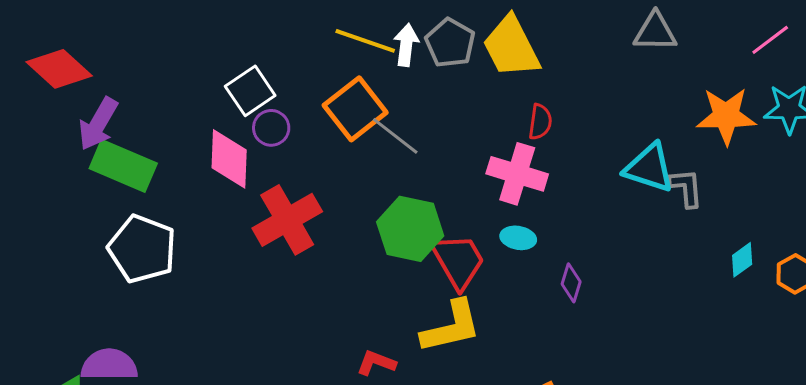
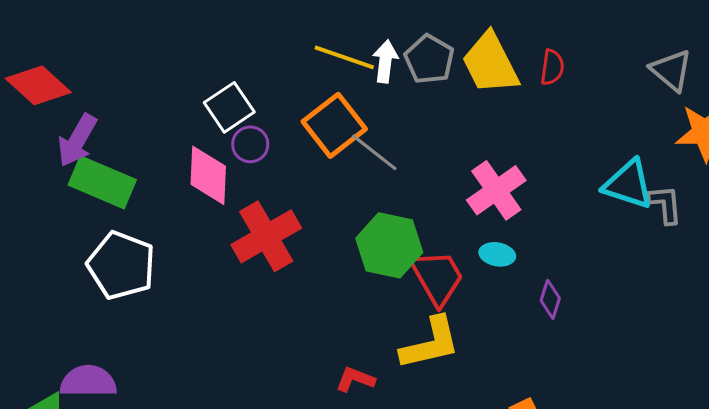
gray triangle: (655, 32) -> (671, 70), moved, turned 39
red semicircle: (540, 122) -> (552, 67), moved
pink cross: (517, 174) -> (496, 190), turned 38

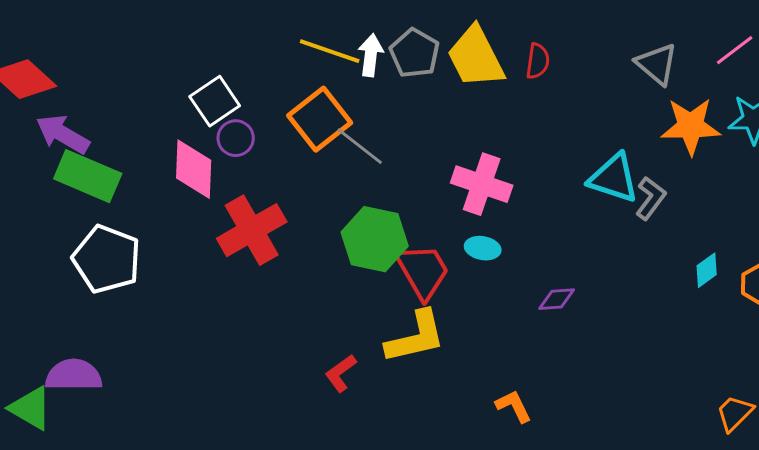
purple arrow: (77, 140) -> (63, 134), turned 90
pink cross: (496, 190) -> (482, 184), turned -36
gray L-shape: (665, 204) -> (651, 198), turned 42
purple diamond: (550, 299) -> (557, 299), moved, turned 69
red L-shape: (355, 379) -> (341, 373), turned -57

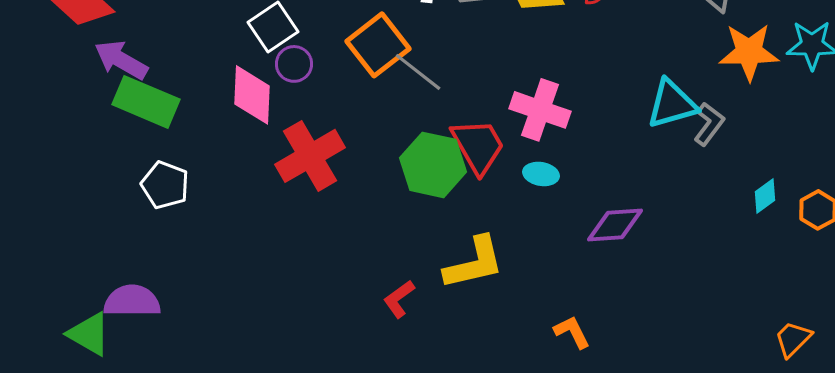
cyan triangle: (614, 178) -> (672, 104), turned -34
white pentagon: (107, 259) -> (165, 185), size x0.7
red trapezoid: (423, 271) -> (478, 146), moved
purple diamond: (557, 299) -> (615, 225), size x1.5

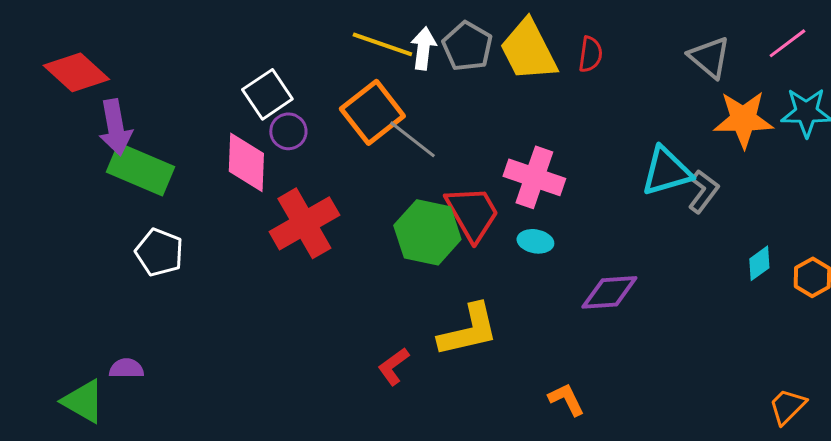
purple arrow: (121, 60) -> (115, 127), turned -130
purple semicircle: (132, 301) -> (126, 368), size x0.6

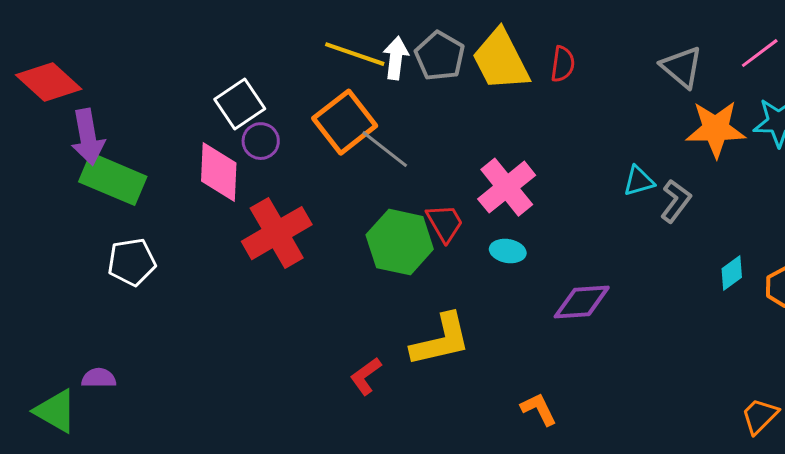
cyan triangle: (666, 171) -> (639, 181), size x0.6
pink cross: (534, 177) -> (507, 187), turned 32
red trapezoid: (472, 213) -> (445, 223), size x0.7
white pentagon: (159, 252) -> (132, 262), turned -30

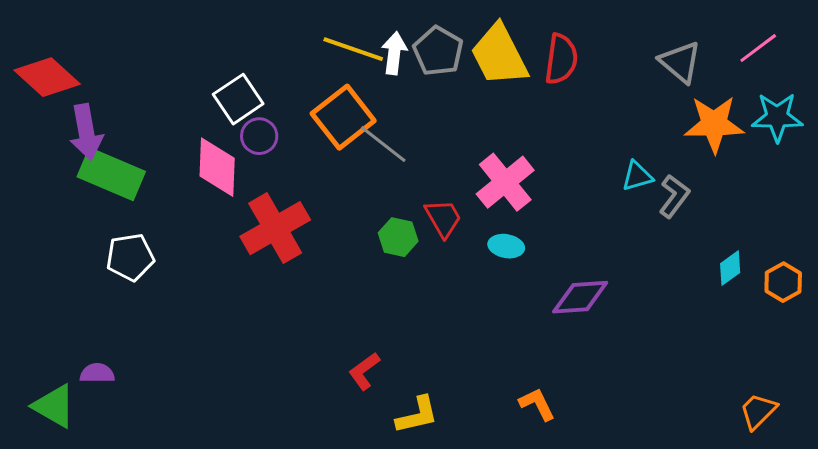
red semicircle: (563, 64) -> (561, 59), size x1.4
green hexagon: (400, 242) -> (398, 237), size x0.6
yellow L-shape: (441, 340) -> (417, 415), moved, size x0.7

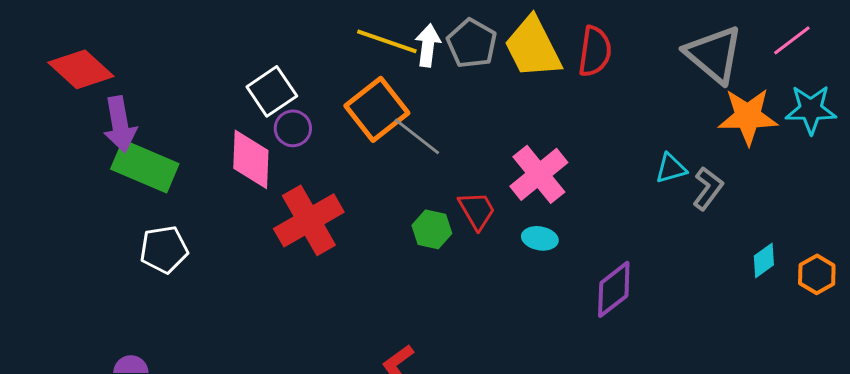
gray triangle: (680, 62) -> (714, 54), size x1.4
purple diamond: (580, 297) -> (614, 289), turned -34

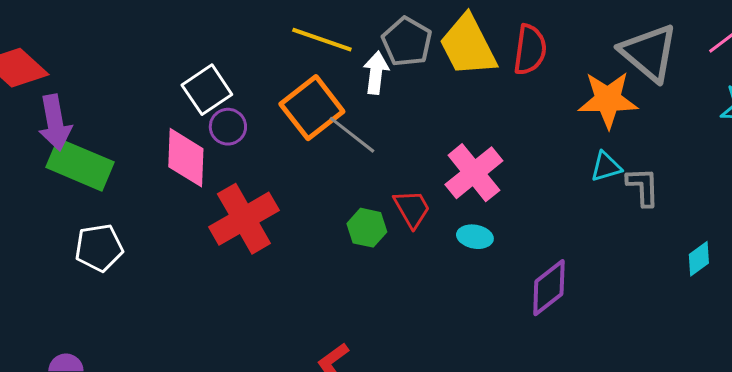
white arrow: (428, 45) -> (376, 73), moved
orange star: (748, 116) -> (608, 100), moved
gray L-shape: (708, 188) -> (643, 187), turned -39

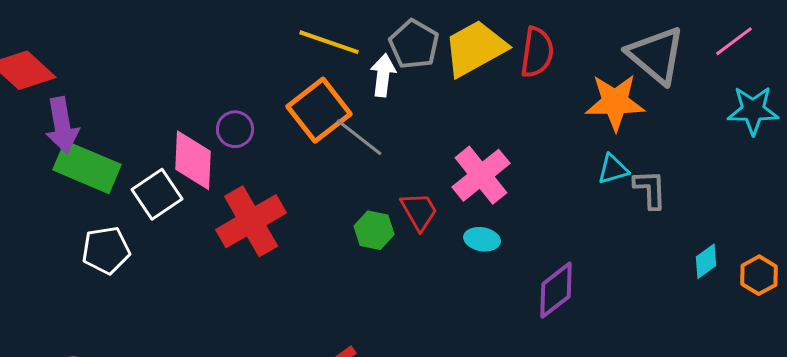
yellow trapezoid: (468, 46) -> (475, 48), turned 88
white square: (207, 90) -> (157, 194), moved

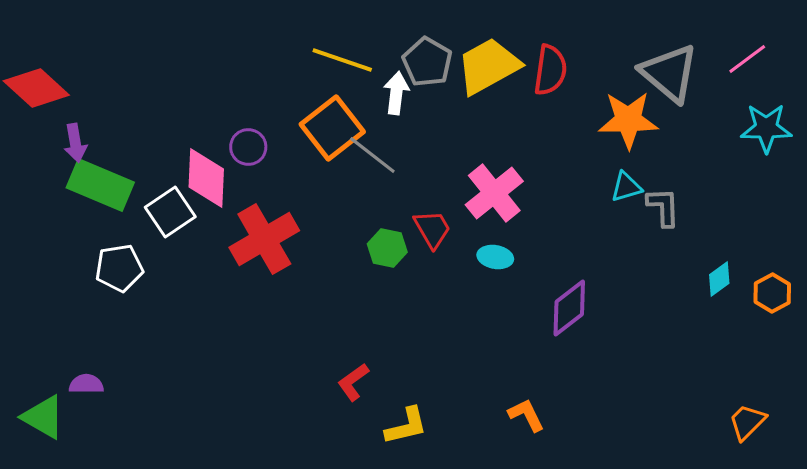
purple arrow: (62, 125) -> (75, 143), size x0.7

